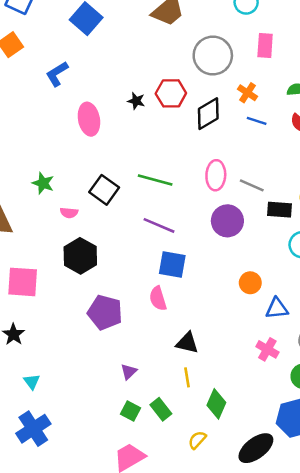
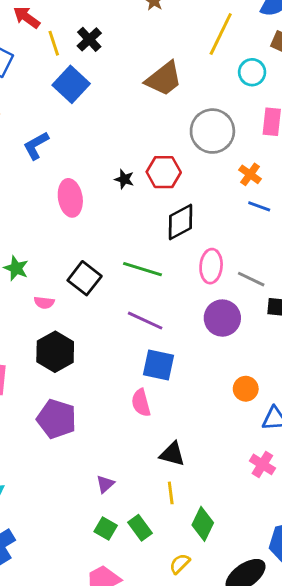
black diamond: (208, 114) -> (181, 222), moved
purple pentagon: (105, 312) -> (57, 419), moved

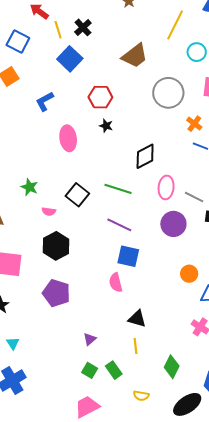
red hexagon: (164, 172) -> (100, 97), moved
green diamond: (203, 524) -> (172, 367), moved
yellow semicircle: (180, 564) -> (141, 396), turned -126

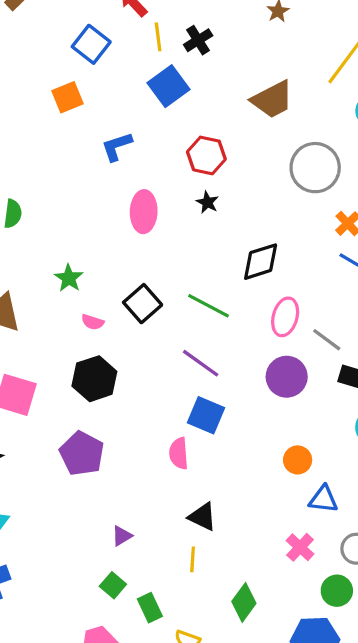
green rectangle: (114, 370) -> (150, 608), moved

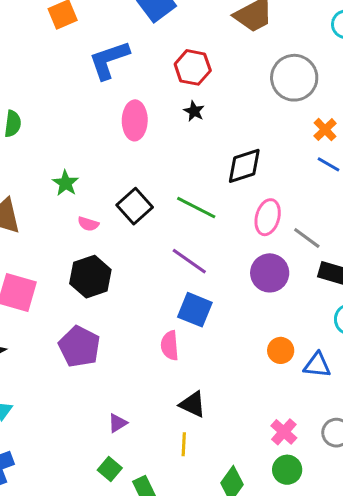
blue L-shape: (117, 146) -> (109, 60), size x1.4
blue triangle: (323, 499) -> (317, 365), moved
green circle: (337, 591) -> (287, 470), moved

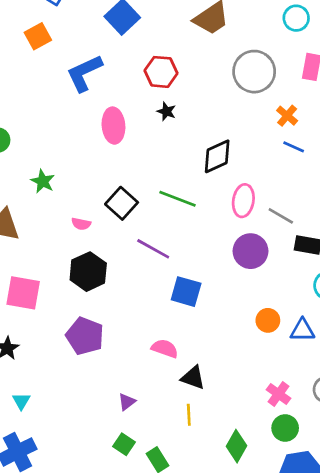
green star: (66, 183) -> (43, 181), moved
purple line: (189, 261) -> (153, 249), moved
pink semicircle: (170, 345) -> (165, 348), moved, turned 120

